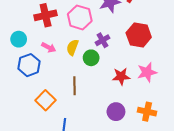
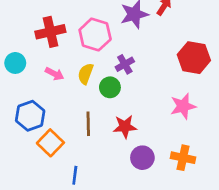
red hexagon: (139, 35) -> (194, 58), moved
blue hexagon: (29, 65) -> (30, 116), moved
red star: (121, 76) -> (125, 127), moved

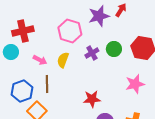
red cross: (50, 32) -> (23, 31), moved
green circle: (110, 87) -> (114, 49), moved
brown line: (88, 124) -> (47, 84), moved

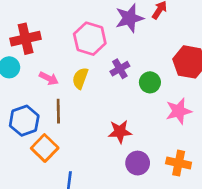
green circle: (114, 49) -> (150, 82), moved

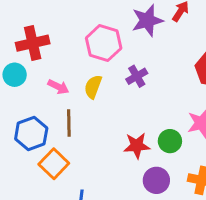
green circle: (150, 82) -> (170, 141), moved

